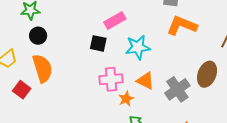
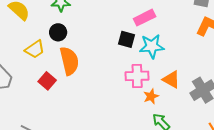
black circle: (38, 36) -> (58, 32), moved
cyan star: (138, 47) -> (152, 46), moved

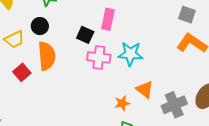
pink rectangle: (145, 18) -> (108, 19), moved, turned -60
black square: (126, 39) -> (85, 35), moved
pink cross: (137, 76) -> (99, 57), moved

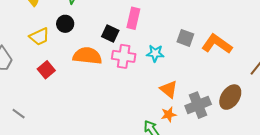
gray square: (187, 15) -> (185, 38), moved
cyan star: (130, 54) -> (155, 53), size x0.7
orange semicircle: (47, 56) -> (87, 56), moved, turned -80
orange star: (122, 103) -> (169, 114), moved

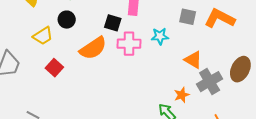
orange semicircle: (87, 56) -> (93, 48), turned 148
orange triangle: (169, 89) -> (193, 60), moved

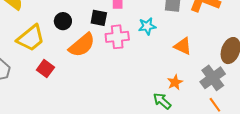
black circle: (67, 20) -> (63, 21), moved
yellow trapezoid: (43, 36) -> (31, 38), size x1.4
gray cross: (210, 82) -> (213, 78), moved

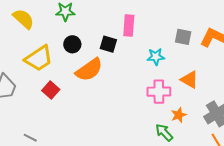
pink cross: (117, 37) -> (159, 92), moved

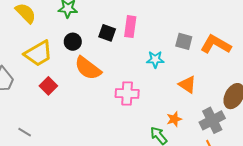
black square: (108, 44) -> (107, 33), moved
orange semicircle: (89, 70) -> (88, 68), turned 68
pink cross: (159, 92) -> (127, 94), moved

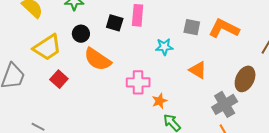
orange star: (174, 119) -> (159, 101), moved

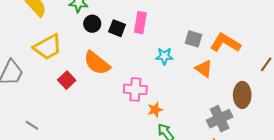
black circle: (81, 34) -> (92, 24), moved
orange triangle: (198, 70) -> (204, 69), moved
red square: (59, 79) -> (67, 80), moved
brown ellipse: (245, 79) -> (242, 95), turned -30

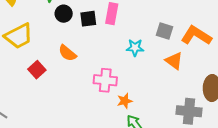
black square: (117, 28) -> (88, 19), turned -30
orange semicircle: (97, 63) -> (67, 53), size x0.7
gray cross: (220, 119) -> (189, 111), turned 30

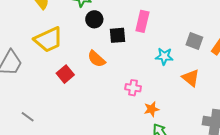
black square: (88, 19) -> (118, 35), moved
orange triangle: (174, 61) -> (191, 78), moved
pink cross: (105, 80) -> (133, 88), size x0.7

